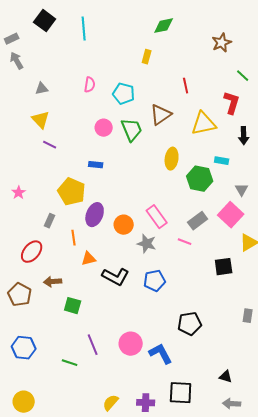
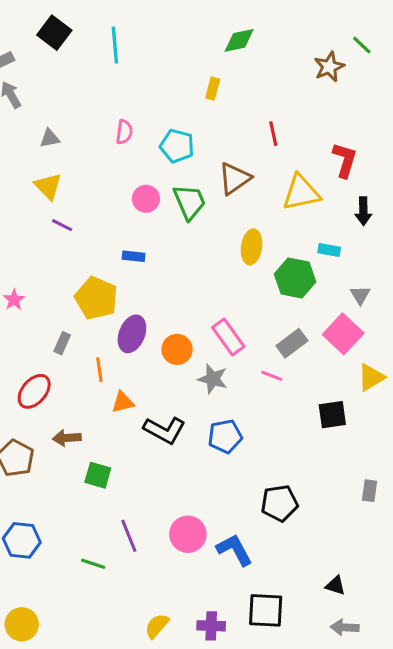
green line: (243, 76) -> (362, 45), moved

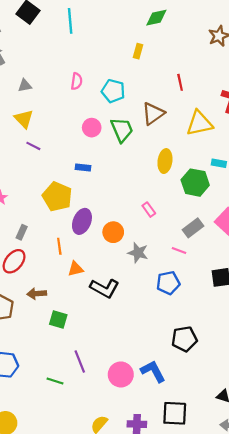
pink rectangle: (228, 337) -> (149, 210), moved, size x0.6
gray rectangle: (62, 343) -> (22, 232), moved
blue pentagon: (225, 436) -> (168, 283), moved
pink circle: (188, 534) -> (121, 374), moved

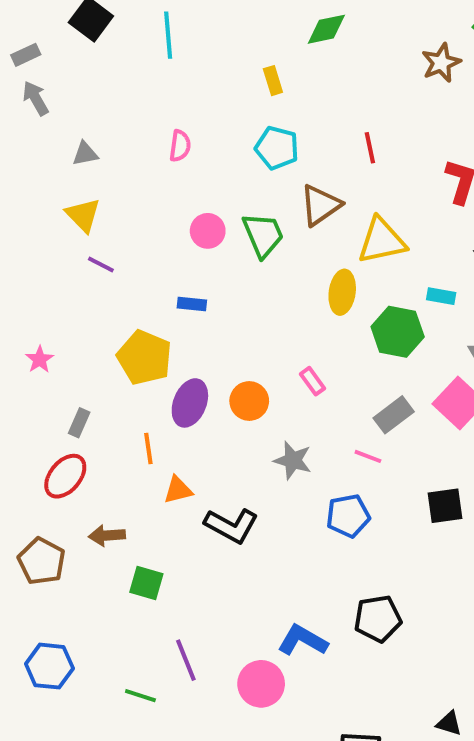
yellow rectangle: (138, 51) -> (273, 81), moved, turned -32
cyan pentagon: (113, 91) -> (277, 148), moved
yellow triangle: (199, 123) -> (382, 241), moved
orange circle: (113, 232) -> (249, 401), moved
blue L-shape: (153, 371) -> (303, 640), moved, turned -32

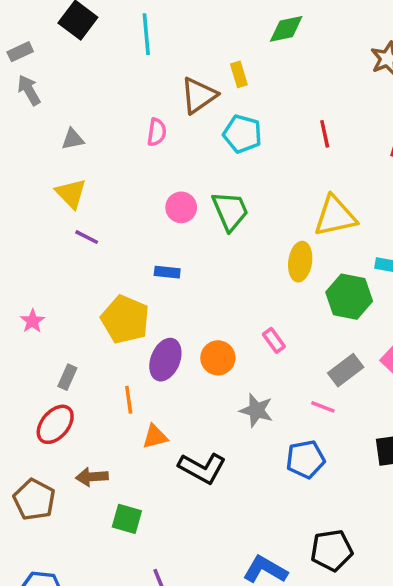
brown triangle: (320, 205) -> (199, 95), moved

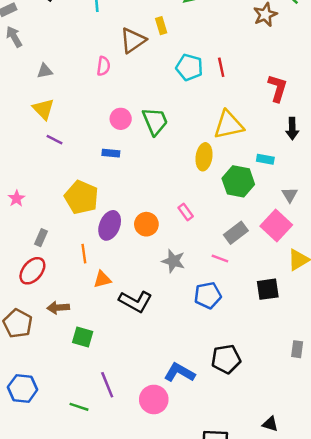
cyan pentagon: (242, 134) -> (189, 67), moved
blue rectangle: (167, 272) -> (111, 153), moved

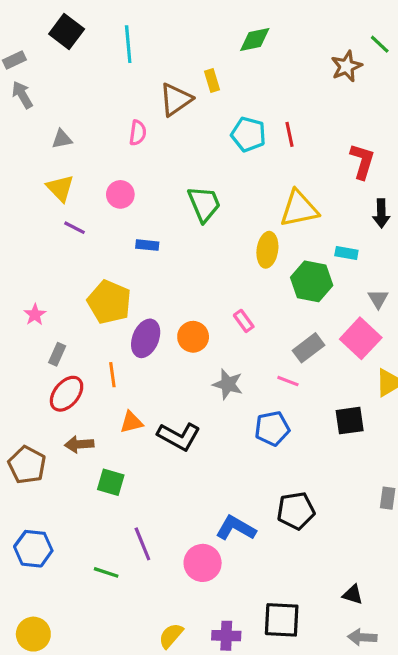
pink circle: (121, 119) -> (120, 194), moved
pink star: (16, 198) -> (35, 315), moved
red ellipse: (32, 271) -> (67, 394), moved
orange triangle: (102, 279) -> (131, 422), moved

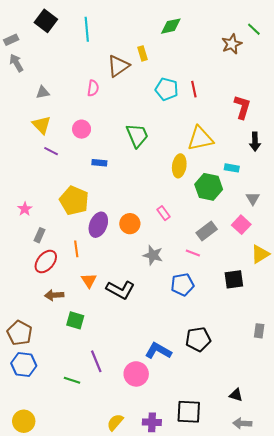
pink square: (361, 338) -> (241, 225), size x0.7
orange triangle: (131, 422) -> (89, 280), turned -49
brown pentagon: (27, 465) -> (20, 333), moved

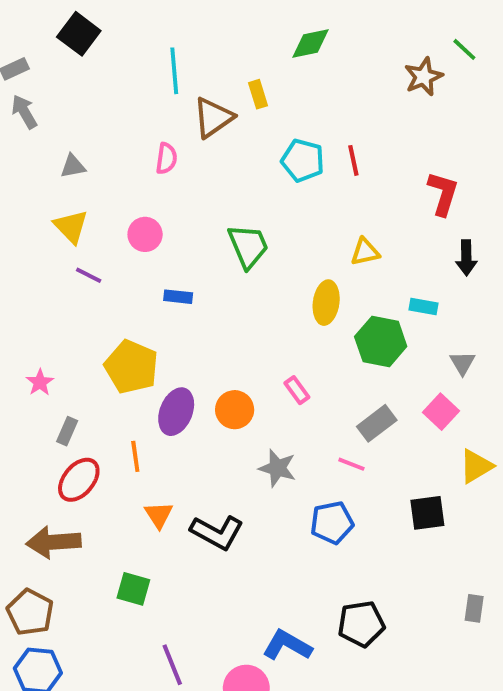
cyan line: (87, 29) -> (174, 71), moved
yellow triangle: (200, 139) -> (365, 252), size x0.6
brown arrow: (54, 295) -> (53, 542), moved, size x1.5

